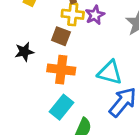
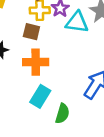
cyan triangle: (110, 72) -> (77, 22), moved

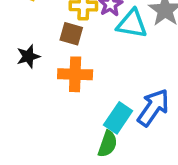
cyan rectangle: (40, 96) -> (118, 118), moved

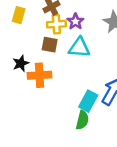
cyan triangle: (132, 24) -> (79, 48), moved
orange cross: (75, 74) -> (39, 75), moved

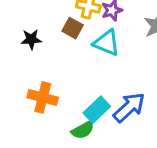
orange cross: (39, 75) -> (43, 97), moved
green semicircle: (82, 120) -> (83, 130), turned 30

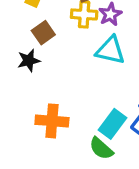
brown square: (73, 28) -> (43, 33), moved, turned 36
green semicircle: (83, 130) -> (101, 149), turned 80

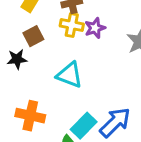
cyan triangle: (110, 50) -> (70, 75), moved

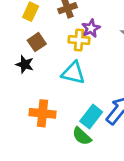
yellow cross: (72, 25) -> (79, 40), moved
black star: (17, 59) -> (25, 64), turned 30

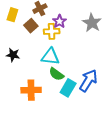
brown square: (37, 42) -> (31, 26), moved
green semicircle: (82, 136) -> (56, 74), moved

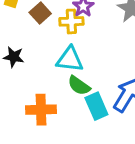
cyan rectangle: (68, 88) -> (96, 106), turned -54

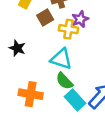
cyan rectangle: (96, 106) -> (75, 100), turned -30

